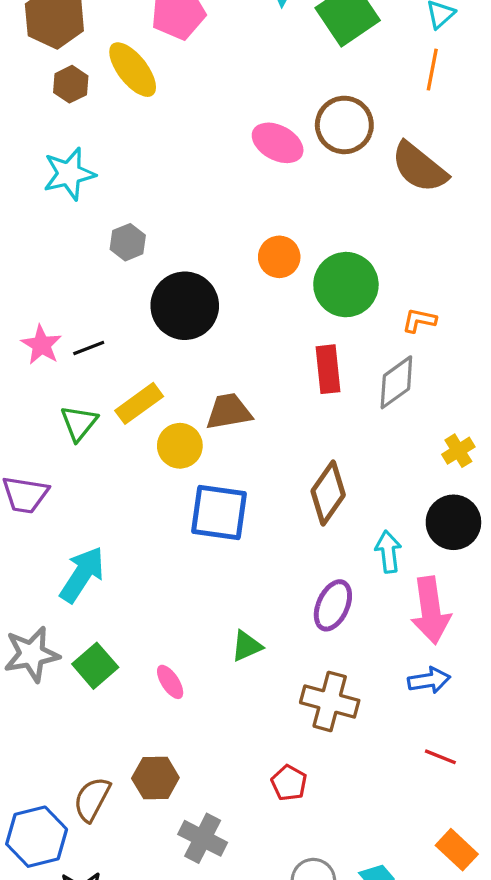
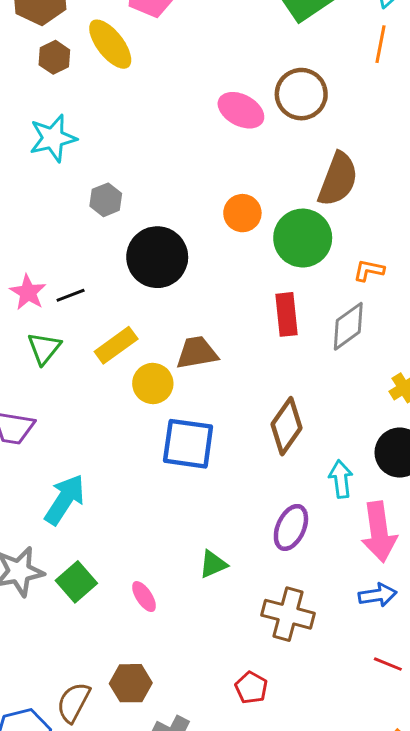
brown semicircle: (419, 167) -> (338, 179), moved, turned -108
green triangle: (79, 423) -> (44, 348), moved

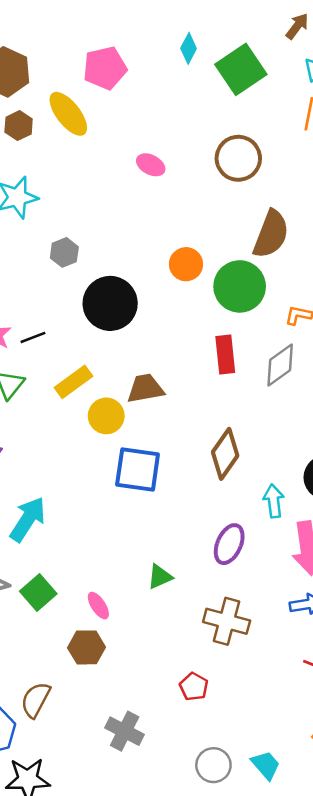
pink ellipse: (241, 110) -> (151, 165), moved, size x0.7
brown hexagon: (131, 683) -> (87, 647), moved

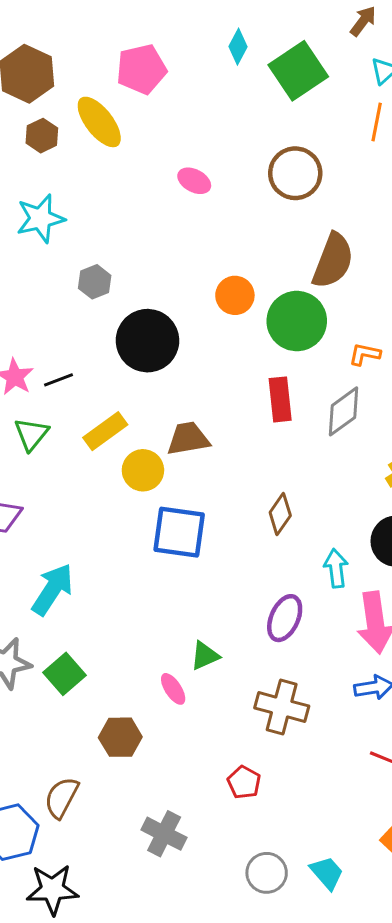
brown diamond: (225, 454) -> (280, 514), size x0.7
pink ellipse: (98, 606) -> (173, 689), moved

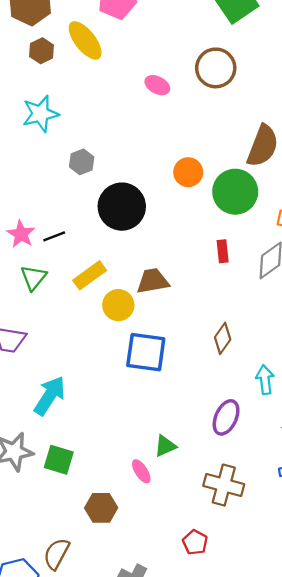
brown circle: (295, 173) -> (216, 68), moved
red rectangle: (280, 399) -> (223, 251), size x0.7
green square: (65, 674) -> (59, 460), turned -32

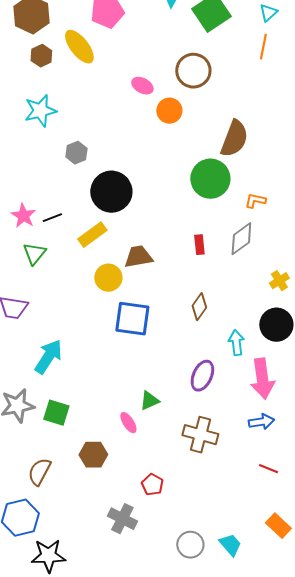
orange circle: (188, 172) -> (169, 111), moved
red rectangle: (223, 251) -> (199, 245), moved
yellow rectangle: (90, 275) -> (92, 235), moved
red pentagon: (195, 542) -> (152, 485), moved
brown semicircle: (56, 554) -> (39, 472), moved

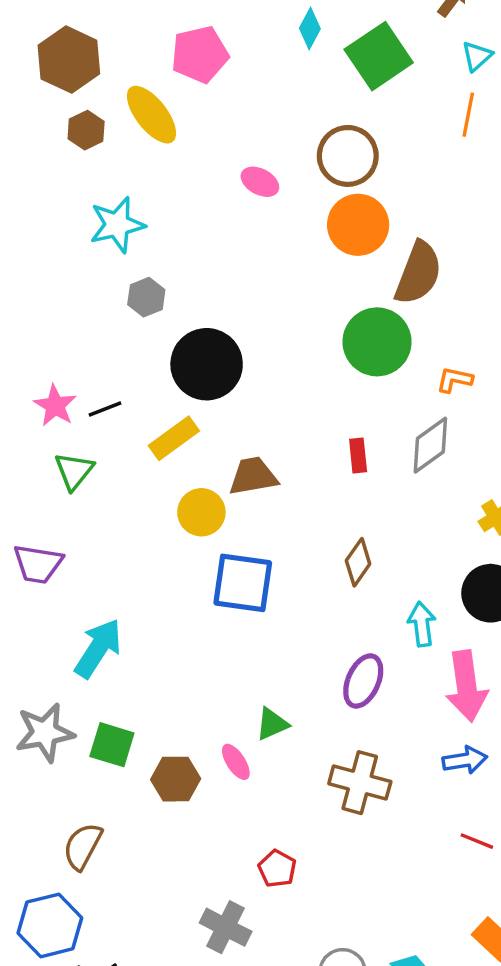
cyan star: (40, 111) -> (117, 225), moved
orange circle: (169, 111) -> (358, 225), moved, size x1.4
brown hexagon: (93, 455) -> (176, 779), moved

